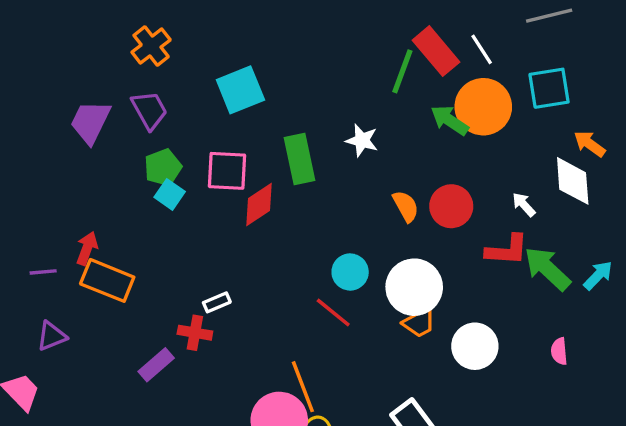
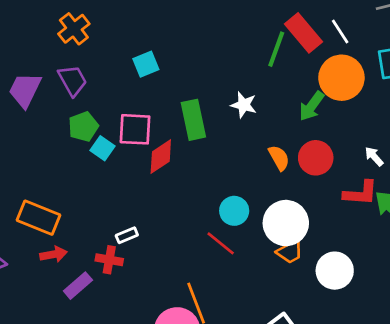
cyan square: (240, 90) -> (146, 64), size x0.7
green arrow: (450, 120) -> (312, 106), moved, turned -88
cyan square: (170, 194) -> (102, 148), moved
red arrow: (87, 248) -> (53, 254), moved, turned 60

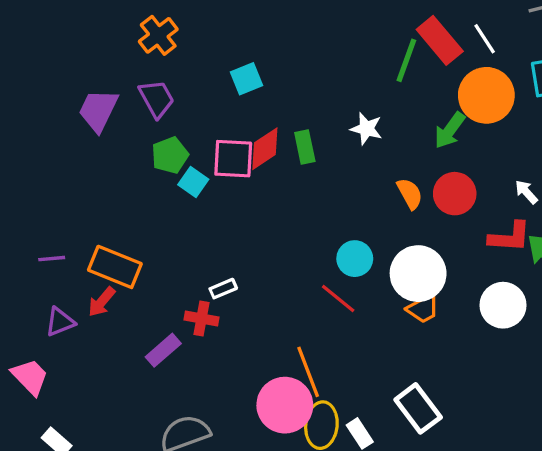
green rectangle: (193, 120) -> (305, 147), size x0.7
red diamond: (161, 156) -> (265, 149), moved
red arrow: (53, 254) -> (102, 302), moved, turned 140
white circle: (335, 271) -> (503, 305), moved

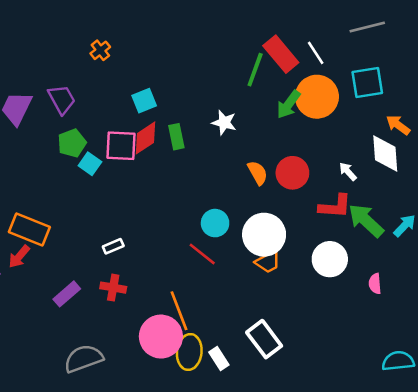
orange cross: (158, 35) -> (100, 50), moved, size x0.7
cyan square: (247, 79) -> (144, 101), moved
green arrow: (450, 130) -> (289, 104), moved
red cross: (202, 319) -> (113, 288), moved

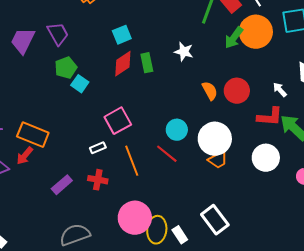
pink square: (121, 146) -> (118, 121), moved, turned -32
orange line: (179, 311) -> (132, 161), moved

